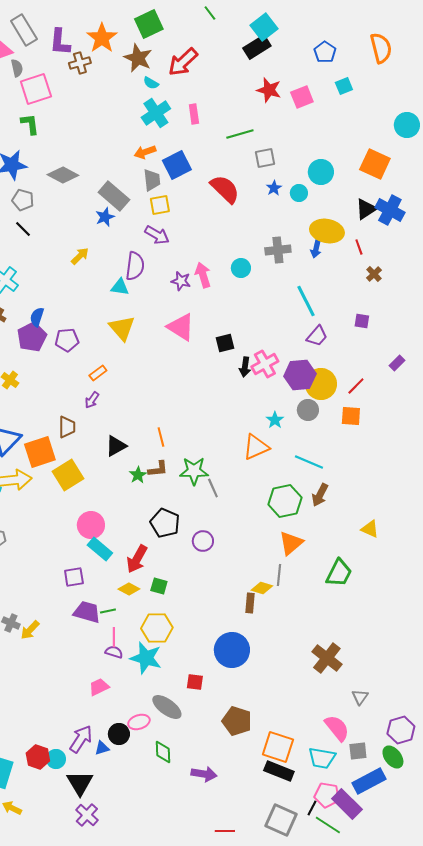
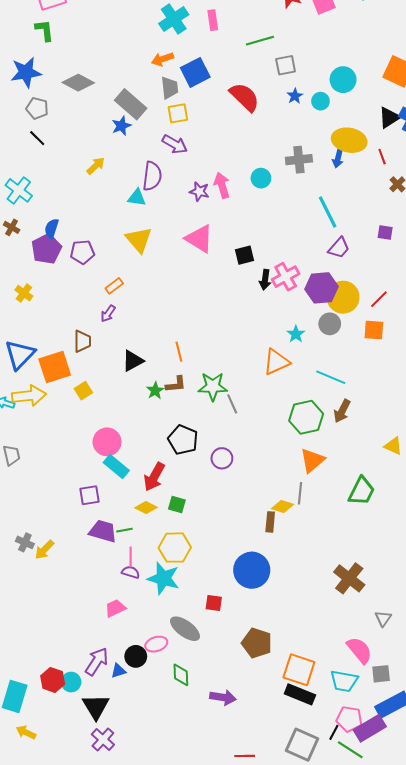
yellow square: (68, 475) -> (83, 391), size x0.6
purple rectangle: (347, 804) -> (370, 728), turned -76

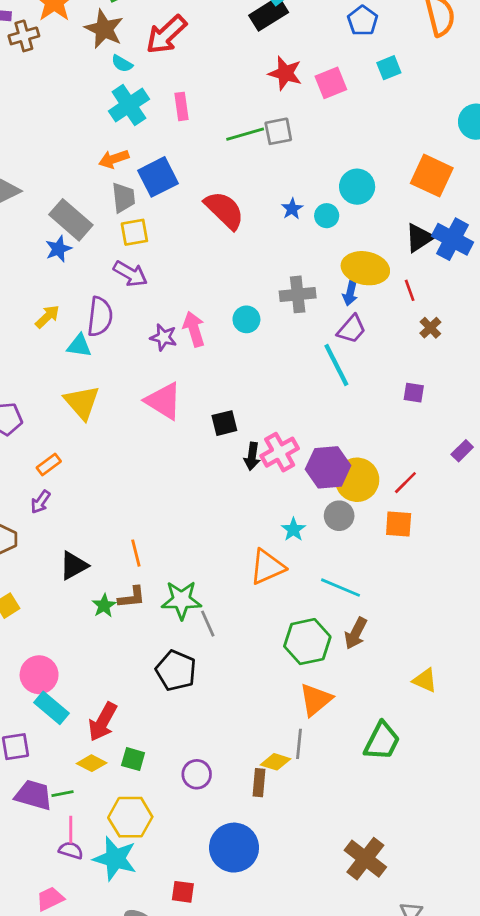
gray square: (286, 65) -> (278, 131), moved
yellow arrow: (96, 166) -> (47, 317), moved
purple trapezoid: (339, 248) -> (352, 329), moved
black pentagon: (183, 440) -> (176, 671), moved
purple circle: (222, 458) -> (197, 774), moved

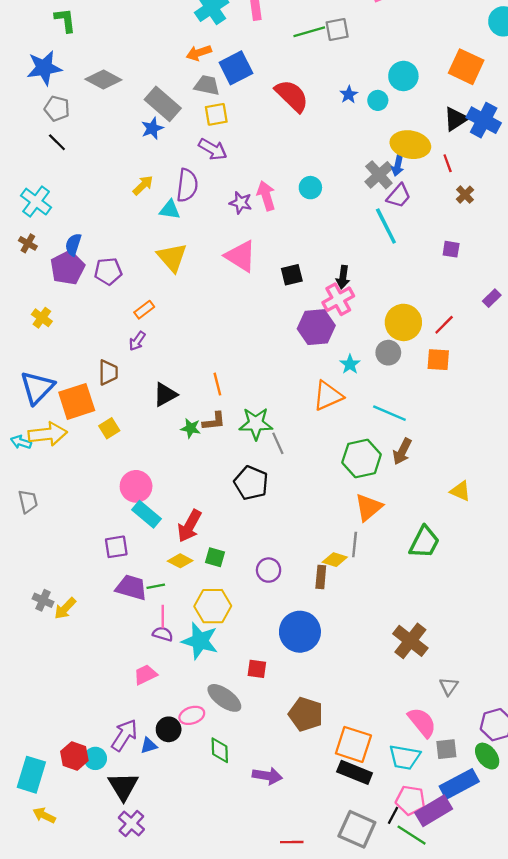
gray trapezoid: (123, 198) -> (207, 85), turned -72
gray cross: (298, 294) -> (379, 175), moved, turned -36
black arrow: (252, 456) -> (343, 277), moved
purple hexagon: (328, 467) -> (316, 327), moved
green star: (104, 606) -> (191, 428), turned -30

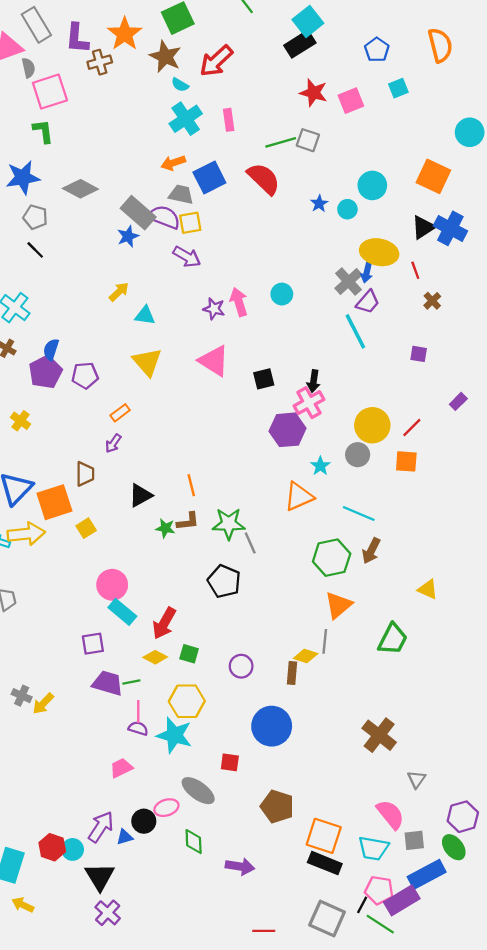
gray square: (337, 29) -> (308, 140), turned 30
red semicircle: (292, 96) -> (264, 179), moved
purple semicircle: (187, 185) -> (164, 217), moved, turned -76

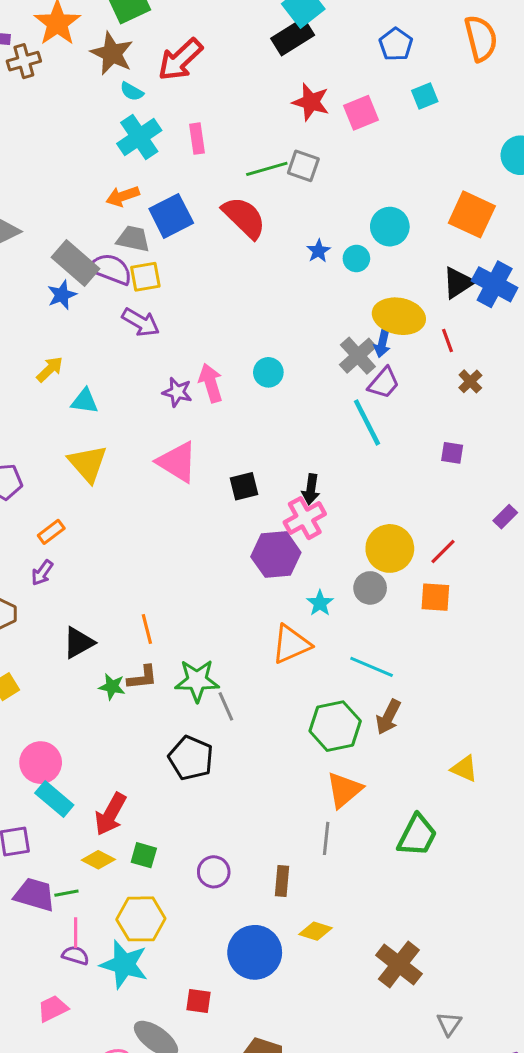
yellow diamond: (306, 656) -> (315, 931), moved

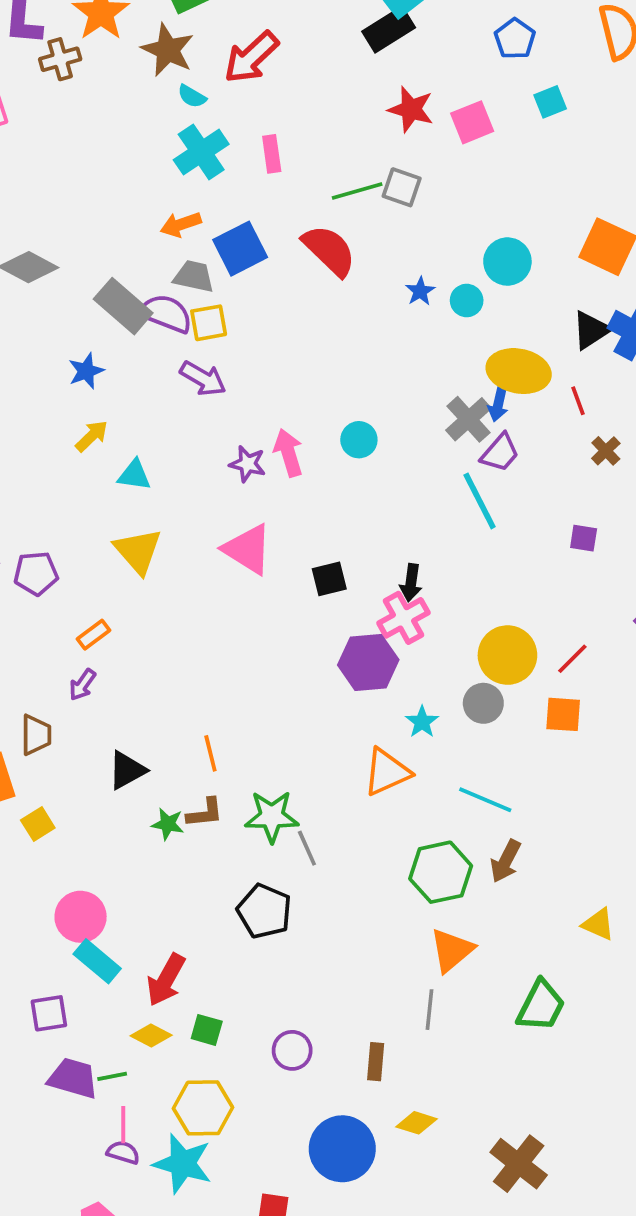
blue star: (62, 295) -> (86, 371), moved

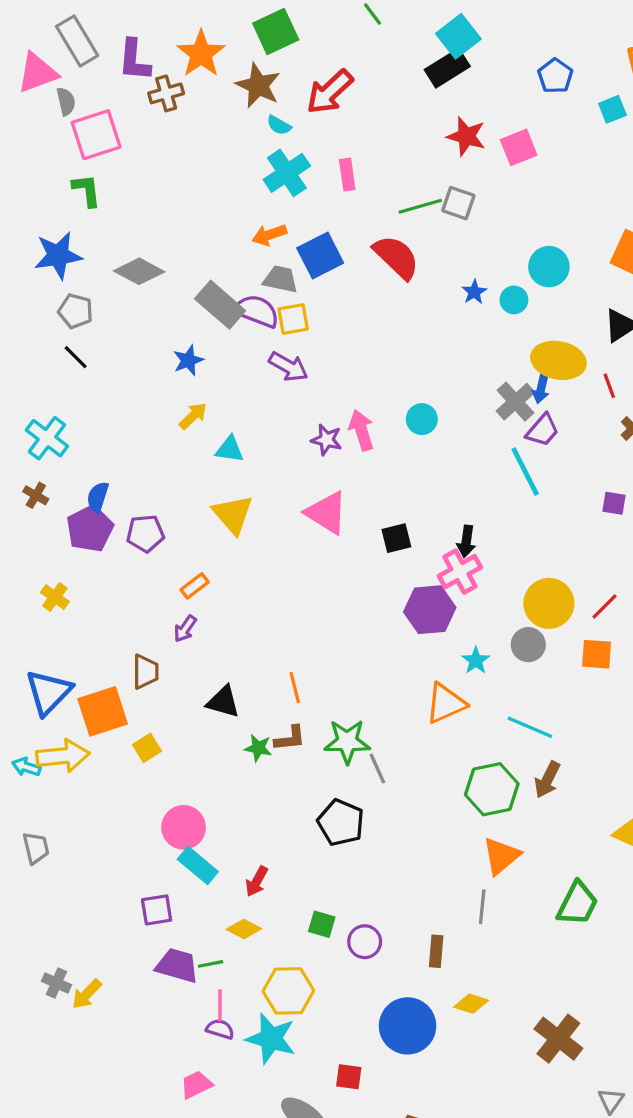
cyan square: (550, 102) -> (612, 109), moved
black triangle: (127, 770) -> (223, 702), turned 45
red arrow: (166, 980) -> (257, 881), size x0.7
green square: (207, 1030) -> (322, 924), moved

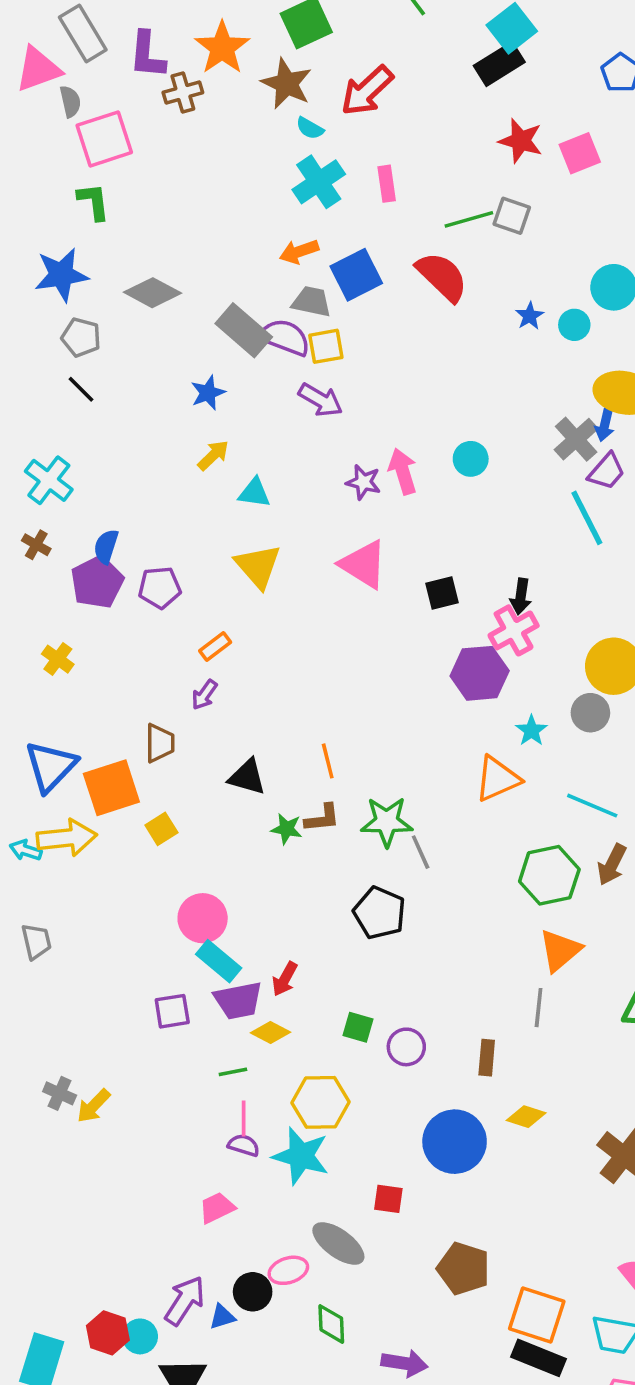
purple trapezoid: (177, 966) -> (238, 1000), moved, turned 153

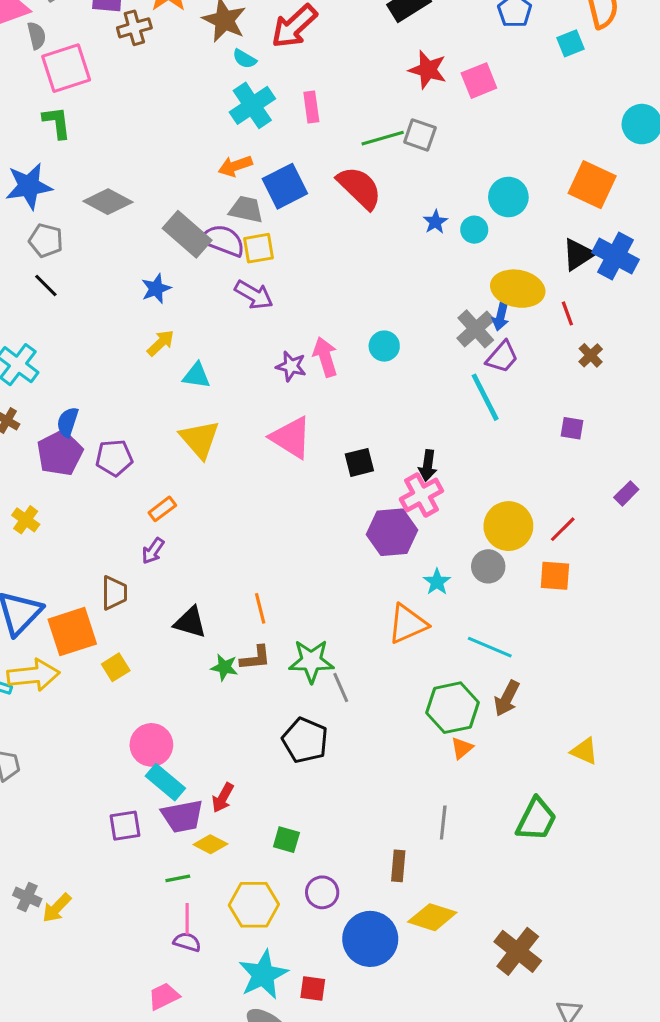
orange triangle: (560, 950) -> (462, 748), moved, size x0.6
purple circle: (406, 1047) -> (322, 892), moved
yellow diamond: (526, 1117) -> (432, 917), size x1.4
cyan star: (301, 1156) -> (263, 975), moved, turned 30

